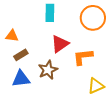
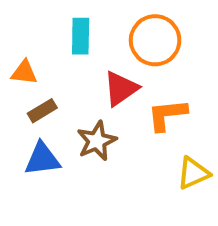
cyan rectangle: (50, 13) -> (81, 36), moved
orange circle: (93, 18) -> (155, 40), moved

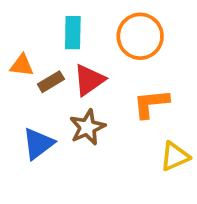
red triangle: (121, 89) -> (89, 80), moved
brown rectangle: (42, 111) -> (51, 82), moved
blue triangle: (42, 159) -> (38, 144), turned -30

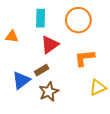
brown rectangle: (51, 82) -> (42, 70), moved
brown star: (87, 127) -> (49, 92), moved

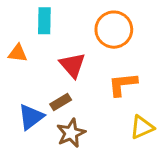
cyan rectangle: (41, 18) -> (44, 21), moved
red triangle: (50, 45) -> (72, 65), turned -36

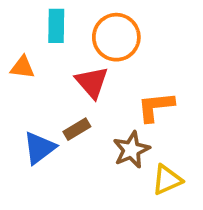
orange circle: (114, 30) -> (116, 37), moved
yellow triangle: (142, 127) -> (167, 180), moved
brown star: (71, 133) -> (131, 150), moved

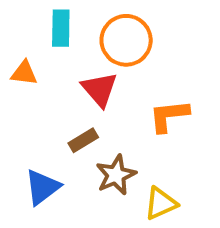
blue triangle: (39, 148) -> (42, 187), moved
brown star: (131, 150) -> (116, 175), moved
yellow triangle: (167, 180) -> (161, 203), moved

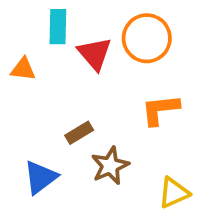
orange circle: (126, 40) -> (147, 38), moved
red triangle: (100, 89) -> (95, 54), moved
yellow triangle: (161, 203) -> (174, 193), moved

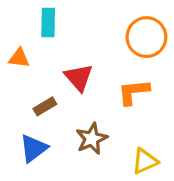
orange circle: (147, 38) -> (146, 37), moved
red triangle: (95, 54) -> (79, 77), moved
brown rectangle: (79, 133) -> (45, 106), moved

